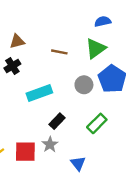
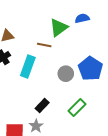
green triangle: (96, 48) -> (59, 28), moved
cyan rectangle: (39, 93) -> (28, 67), moved, turned -50

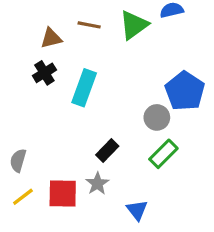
brown line: (44, 45) -> (89, 25), moved
gray circle: (66, 74) -> (157, 117), moved

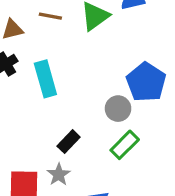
cyan rectangle: (84, 88) -> (45, 79), turned -36

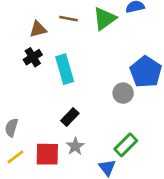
black rectangle: (69, 142) -> (70, 117), moved
green rectangle: (125, 145) -> (126, 145), moved

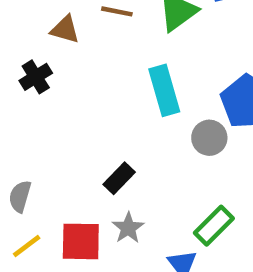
brown triangle: (38, 29) -> (65, 30), turned 30
black cross: (33, 57) -> (36, 77), moved
cyan rectangle: (65, 69) -> (164, 90), moved

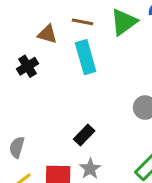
cyan rectangle: (164, 90) -> (86, 57), moved

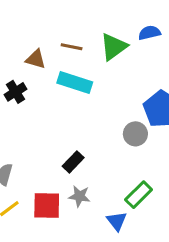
cyan rectangle: (86, 57) -> (75, 83), turned -56
gray star: (90, 169) -> (79, 196), turned -30

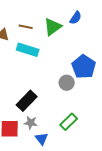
blue semicircle: (149, 33) -> (76, 18), turned 136
black rectangle: (73, 162) -> (27, 101), size x1.5
blue triangle: (117, 221) -> (42, 139), moved

